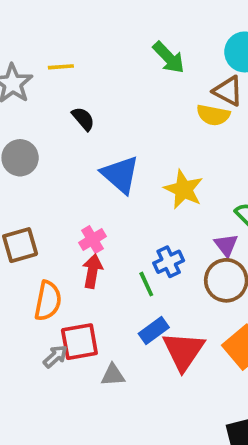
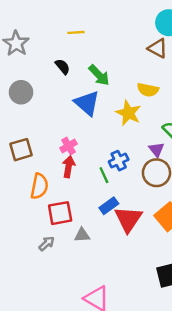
green arrow: (169, 58) -> (99, 75), moved
yellow line: (61, 67) -> (76, 32), moved
yellow semicircle: (213, 115) -> (148, 90), moved
gray arrow: (55, 356) -> (47, 244), moved

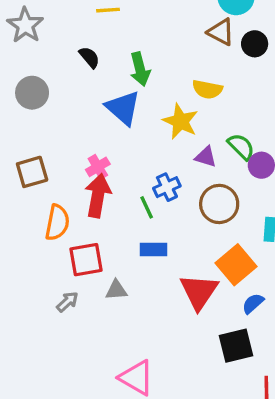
green arrow: (99, 75) -> (140, 69), turned 30
purple triangle: (156, 150) -> (206, 157), moved, turned -35
red arrow: (69, 167) -> (98, 196), size x1.4
blue rectangle: (109, 206) -> (153, 250), turned 36
red triangle: (128, 219) -> (199, 292), moved

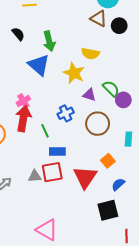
green line: (147, 207) -> (45, 131), moved
red square: (86, 260) -> (52, 172), moved
orange square: (236, 265) -> (108, 161), size x0.6

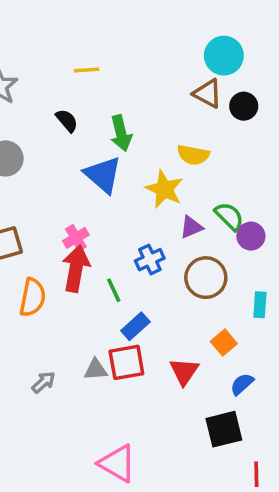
purple triangle: (89, 95) -> (191, 227), turned -40
blue rectangle: (57, 151) -> (135, 326), turned -42
red triangle: (85, 177) -> (184, 371), size x0.7

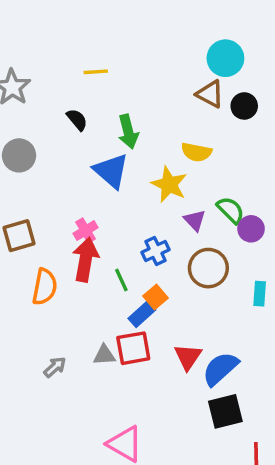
purple triangle: (191, 227) -> (195, 220), turned -50
orange square: (224, 343) -> (155, 297), moved
blue semicircle: (242, 384) -> (220, 369), moved, size x1.6

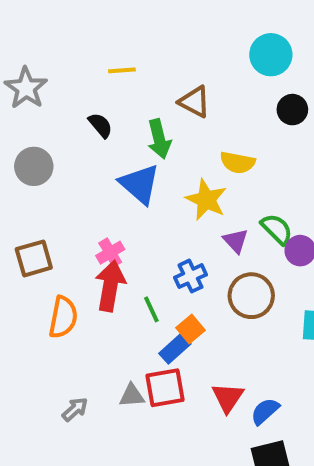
brown triangle: (210, 94) -> (194, 102), moved
blue semicircle: (220, 369) -> (265, 411), size x0.7

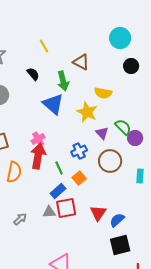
yellow line: (122, 70) -> (44, 46), turned 64
blue rectangle: (175, 349) -> (58, 191), moved

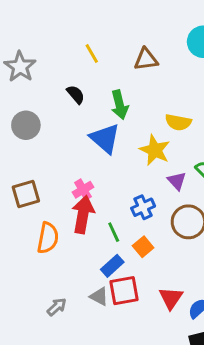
brown triangle: (81, 62) -> (146, 59), moved, turned -36
gray triangle: (49, 212) -> (99, 297), turned 32

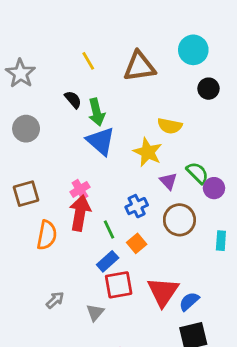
brown triangle: (146, 59) -> (139, 66), size x1.4
green arrow: (120, 105) -> (97, 112), moved
gray triangle: (99, 297) -> (95, 312), moved, turned 42
red triangle: (171, 298) -> (163, 292), size x1.4

